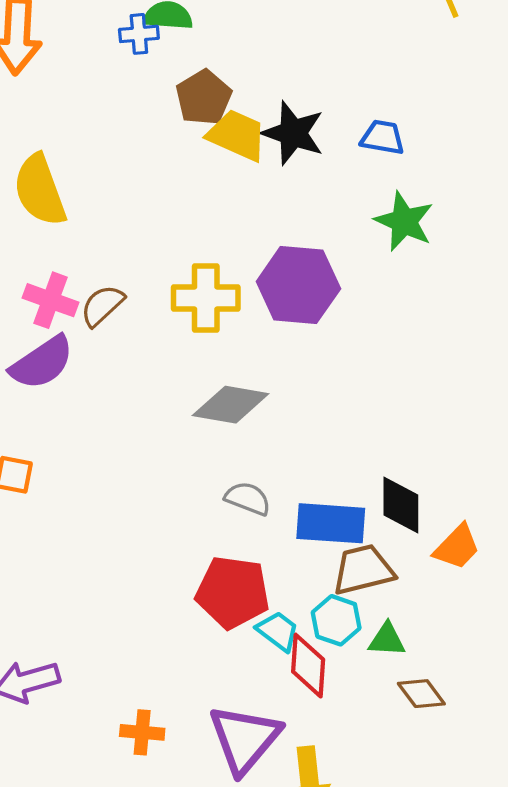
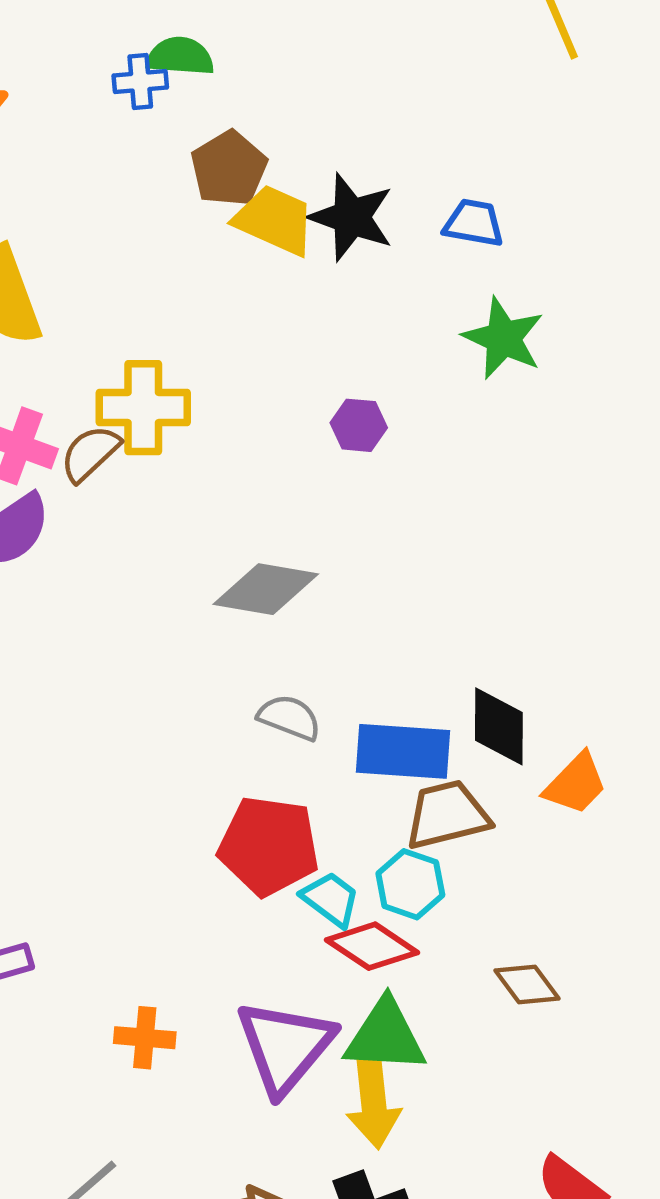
purple hexagon: (298, 285) -> (359, 425), size x0.5
yellow cross: (206, 298) -> (143, 408), moved
green triangle: (387, 640) -> (385, 1036), moved, size x1.6
red diamond: (308, 666) -> (372, 946), turned -60

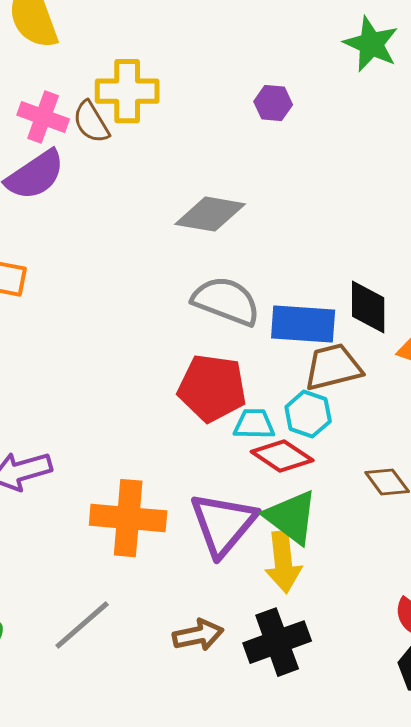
brown semicircle: (90, 453) -> (91, 122), turned -78
gray semicircle: (289, 717) -> (226, 301), size x1.6
cyan trapezoid: (331, 899) -> (254, 424), turned -36
green triangle: (385, 1036) -> (291, 517), turned 34
orange cross: (145, 1038) -> (128, 518), size x1.8

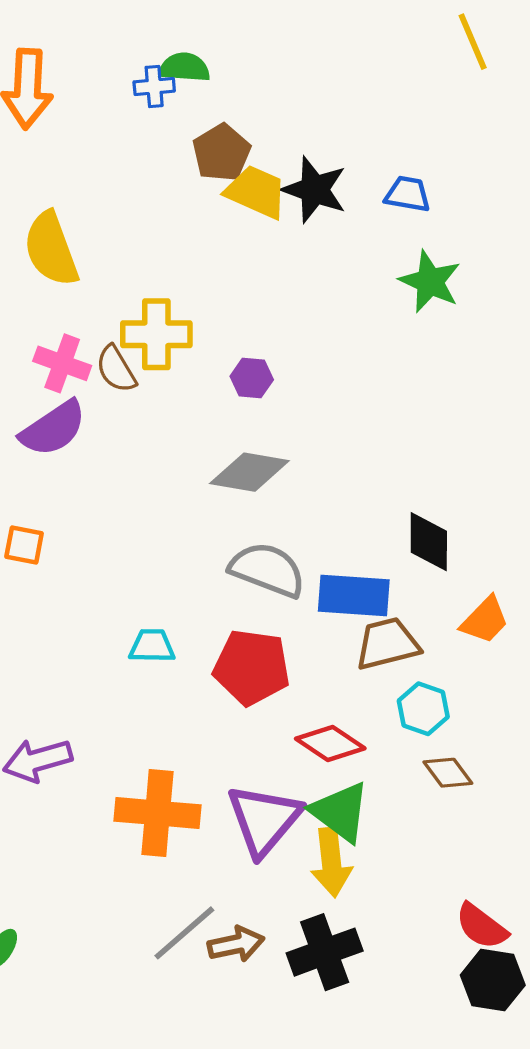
purple hexagon: (273, 103) -> (252, 378), moved
black diamond: (368, 307) -> (429, 542), moved
cyan hexagon: (308, 414) -> (423, 709), moved
cyan trapezoid: (254, 424) -> (152, 646), moved
gray line: (82, 625) -> (184, 933), moved

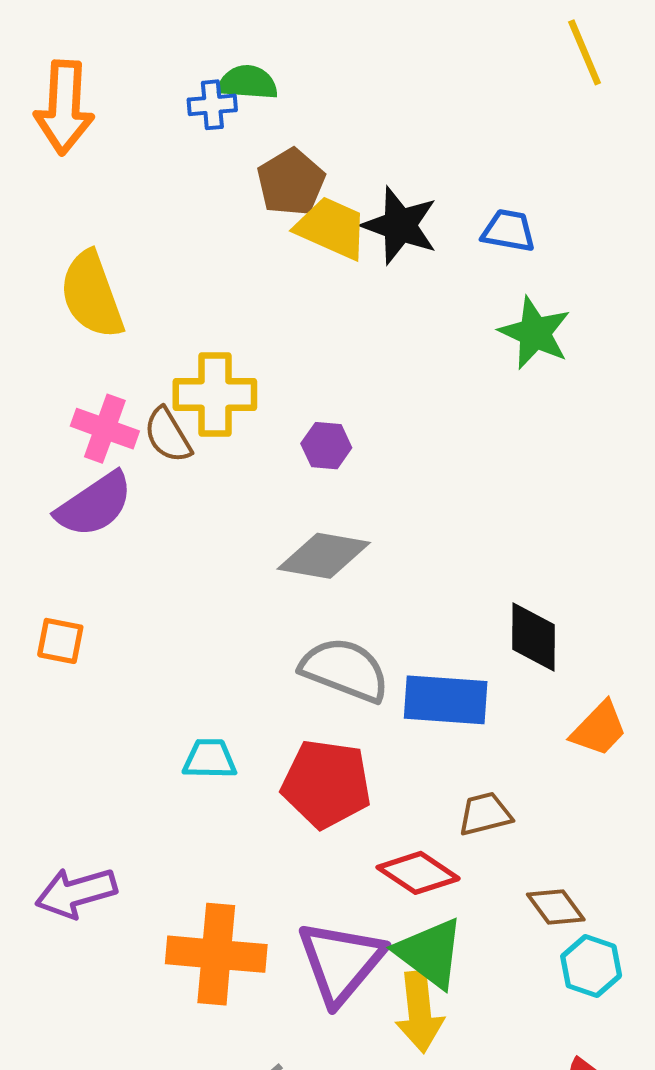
brown trapezoid: (387, 644) -> (485, 814), moved, size x0.7
cyan hexagon: (423, 709) -> (591, 966), moved

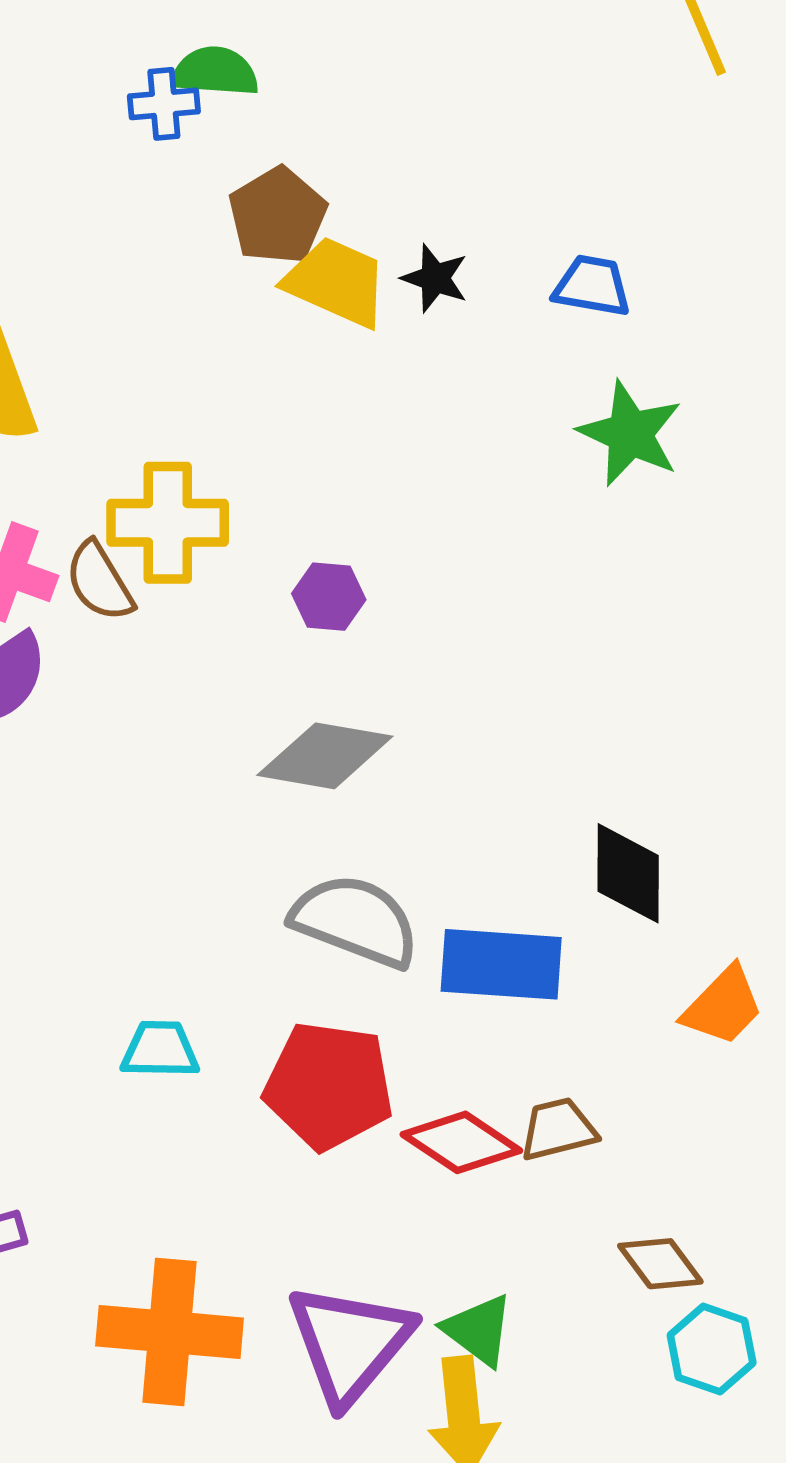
black star: (400, 225) -> (435, 278), size x0.6
red diamond: (418, 873) -> (461, 1142), moved
green triangle: (430, 953) -> (478, 1330), size x0.7

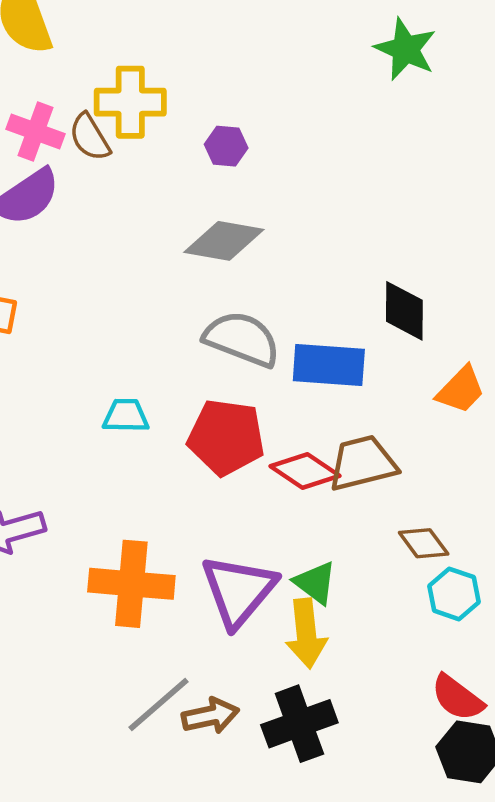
brown trapezoid: (558, 1129) -> (363, 463), size x1.5

